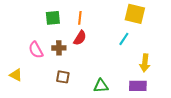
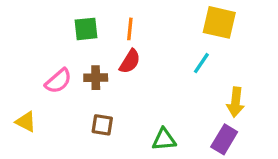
pink semicircle: (36, 50) -> (58, 81), turned -102
purple rectangle: (138, 86) -> (224, 139), turned -60

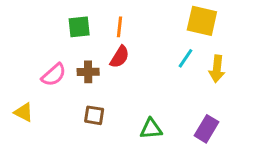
yellow arrow: (236, 102) -> (217, 69), moved

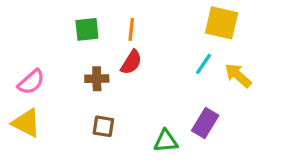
yellow arrow: (217, 69) -> (238, 75), turned 125
pink semicircle: (54, 75) -> (31, 82), moved
yellow triangle: (24, 112) -> (26, 123), size x1.4
purple rectangle: (206, 129) -> (205, 123), moved

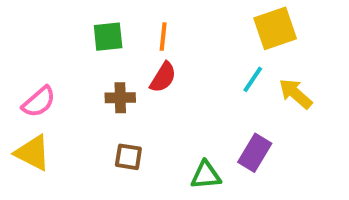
yellow square: (222, 23) -> (275, 28), turned -32

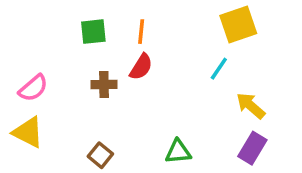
yellow arrow: (296, 94) -> (251, 106), moved
purple rectangle: (255, 153) -> (252, 148), moved
brown square: (128, 157) -> (100, 155), moved, turned 30

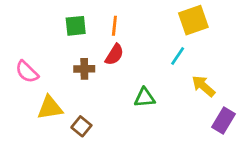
pink semicircle: (33, 88) -> (27, 72), turned 85
yellow triangle: (28, 132) -> (50, 108), moved, turned -36
purple rectangle: (252, 148) -> (224, 121), moved
green triangle: (178, 152) -> (145, 98), moved

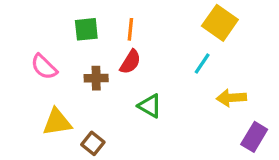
yellow square: (193, 20) -> (220, 23), turned -36
pink semicircle: (27, 72) -> (44, 67), moved
yellow arrow: (203, 86) -> (231, 98), turned -45
green triangle: (145, 98) -> (150, 106), moved, turned 35

